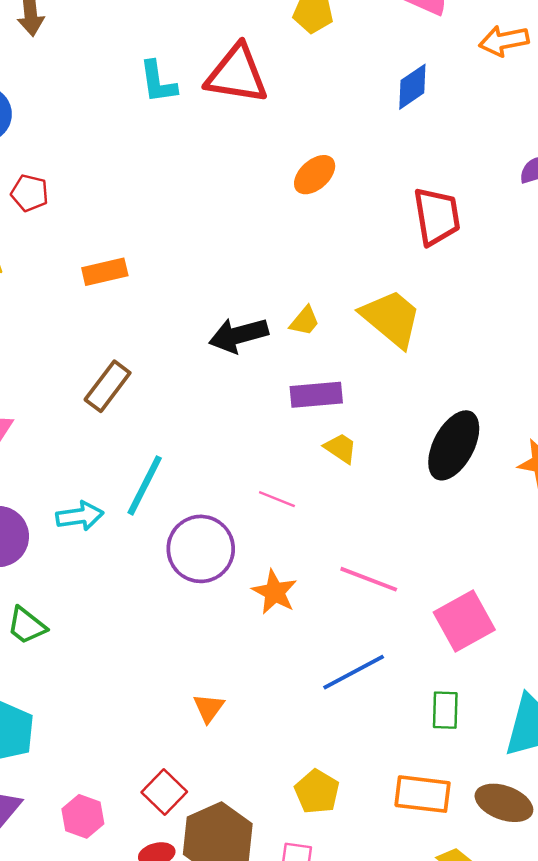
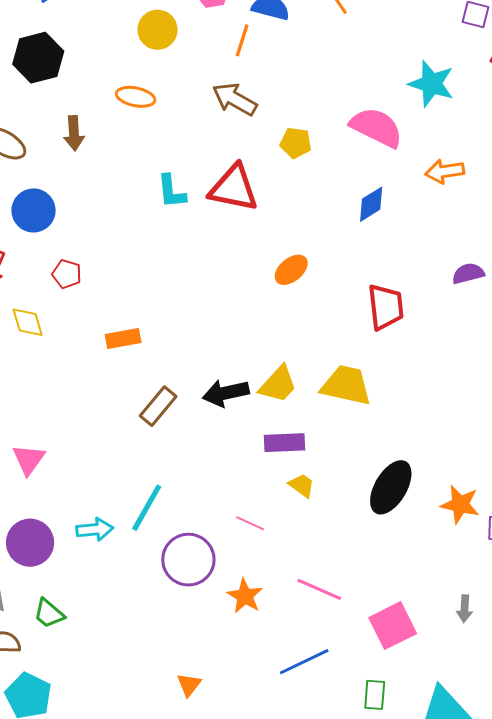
yellow trapezoid: (391, 318) -> (346, 385), turned -30
yellow trapezoid: (305, 321) -> (278, 384), size x1.6
brown rectangle: (108, 386) -> (158, 406), moved

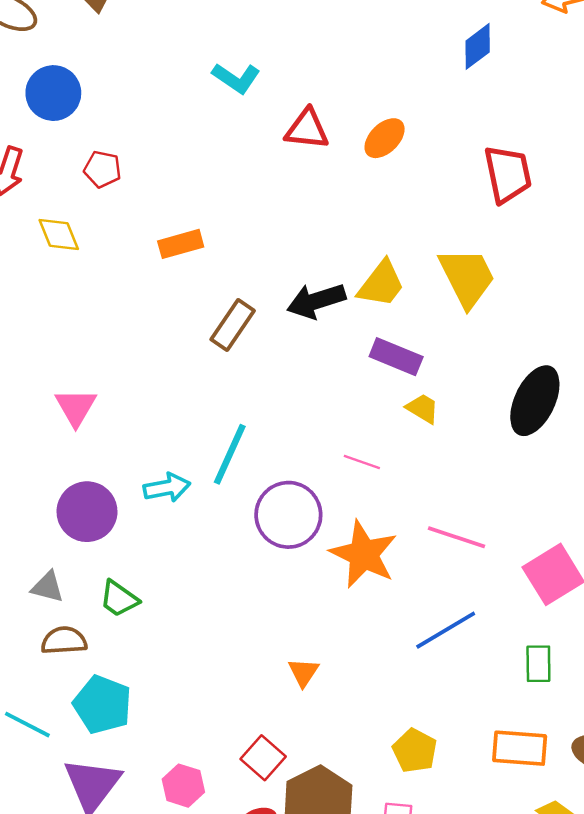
red triangle: (234, 188) -> (307, 129), moved, size x0.7
cyan L-shape: (171, 191) -> (236, 78), moved, turned -45
yellow trapezoid: (346, 385) -> (467, 277), turned 56
purple rectangle: (285, 443) -> (396, 357), turned 30
orange star: (245, 596) -> (364, 554), size x1.5

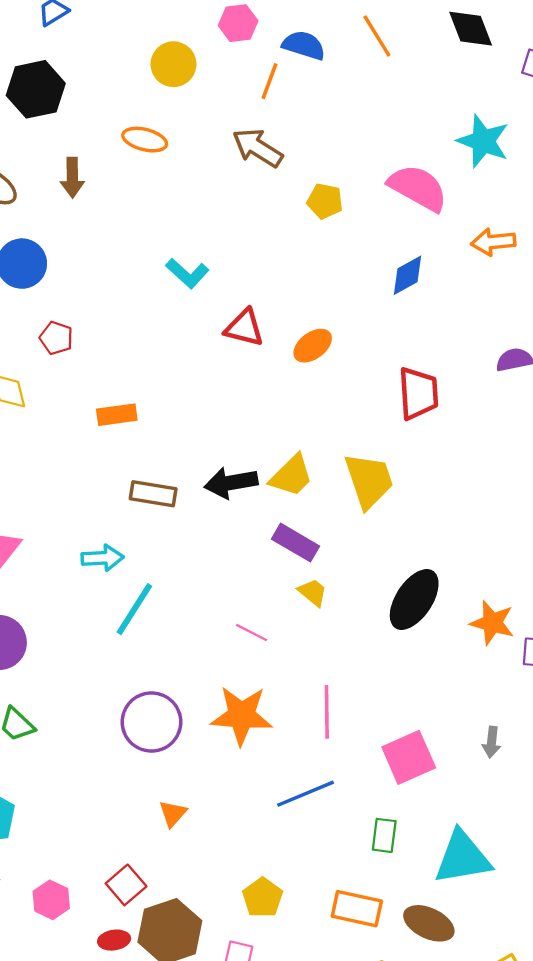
brown rectangle: (233, 325) -> (153, 494), turned 57
cyan arrow: (167, 488) -> (102, 558), moved
purple circle: (288, 515) -> (151, 722), moved
pink line: (457, 537) -> (327, 712), turned 63
orange star: (364, 554) -> (242, 715), turned -30

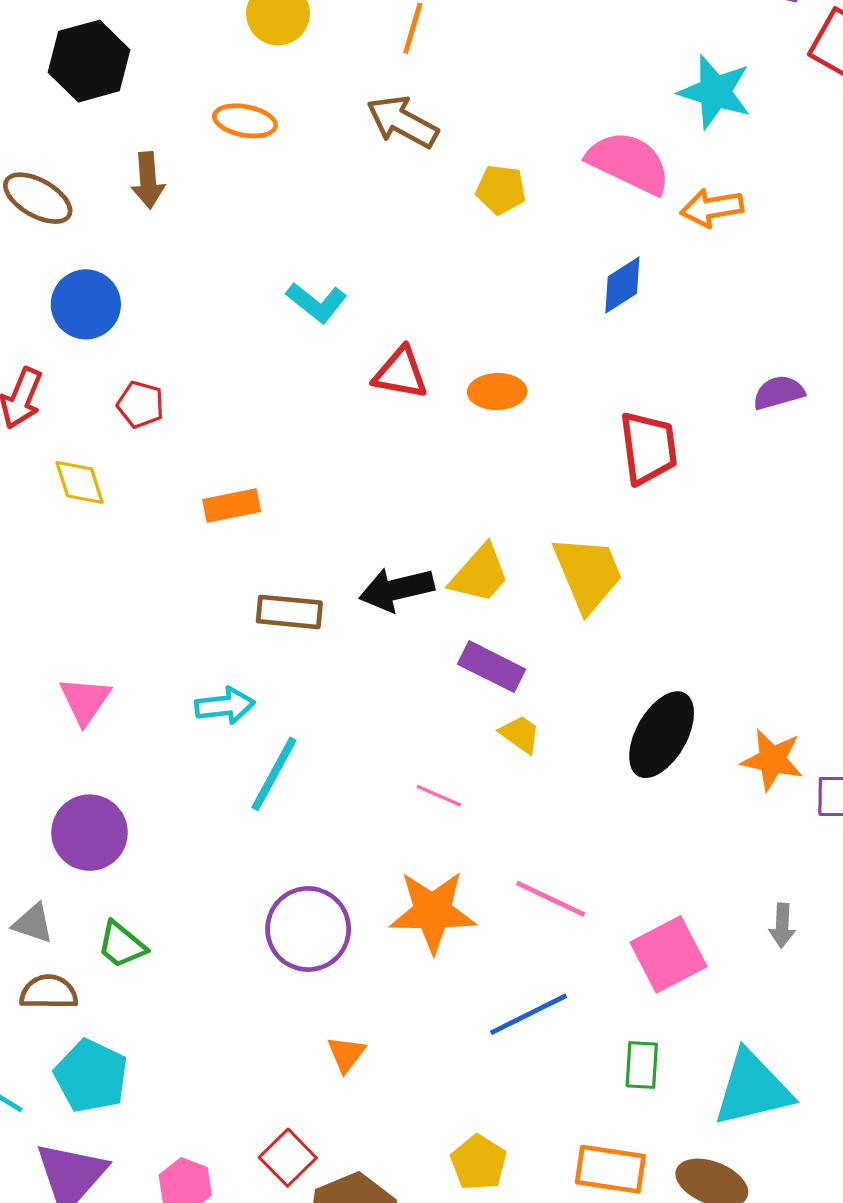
orange arrow: (493, 242) -> (712, 208), moved
orange ellipse: (313, 346) -> (497, 391), turned 39
pink line: (327, 712) -> (551, 899), turned -60

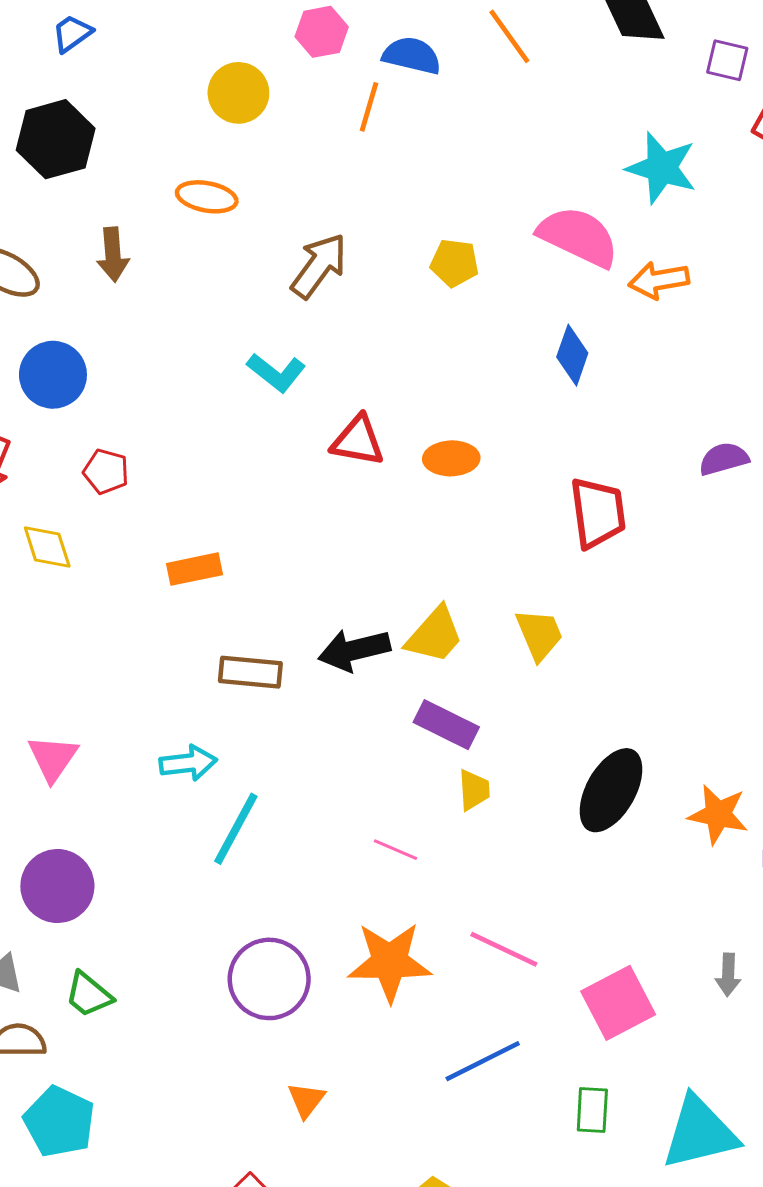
brown arrow: (402, 122) -> (319, 266), moved, turned 98
blue diamond: (622, 285) -> (572, 355), turned -38
yellow trapezoid: (588, 574) -> (539, 635), size x0.7
yellow trapezoid: (520, 734) -> (474, 790), turned 51

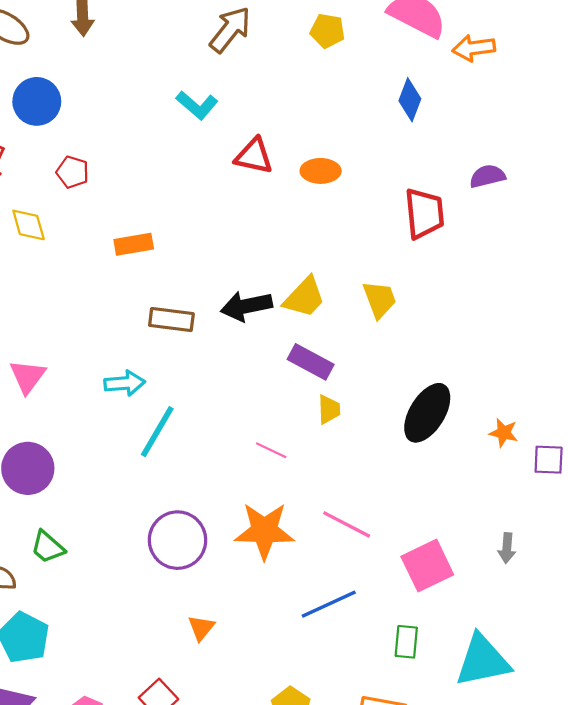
purple semicircle: (724, 459) -> (487, 176), moved
orange star: (718, 814) -> (504, 433), size x0.7

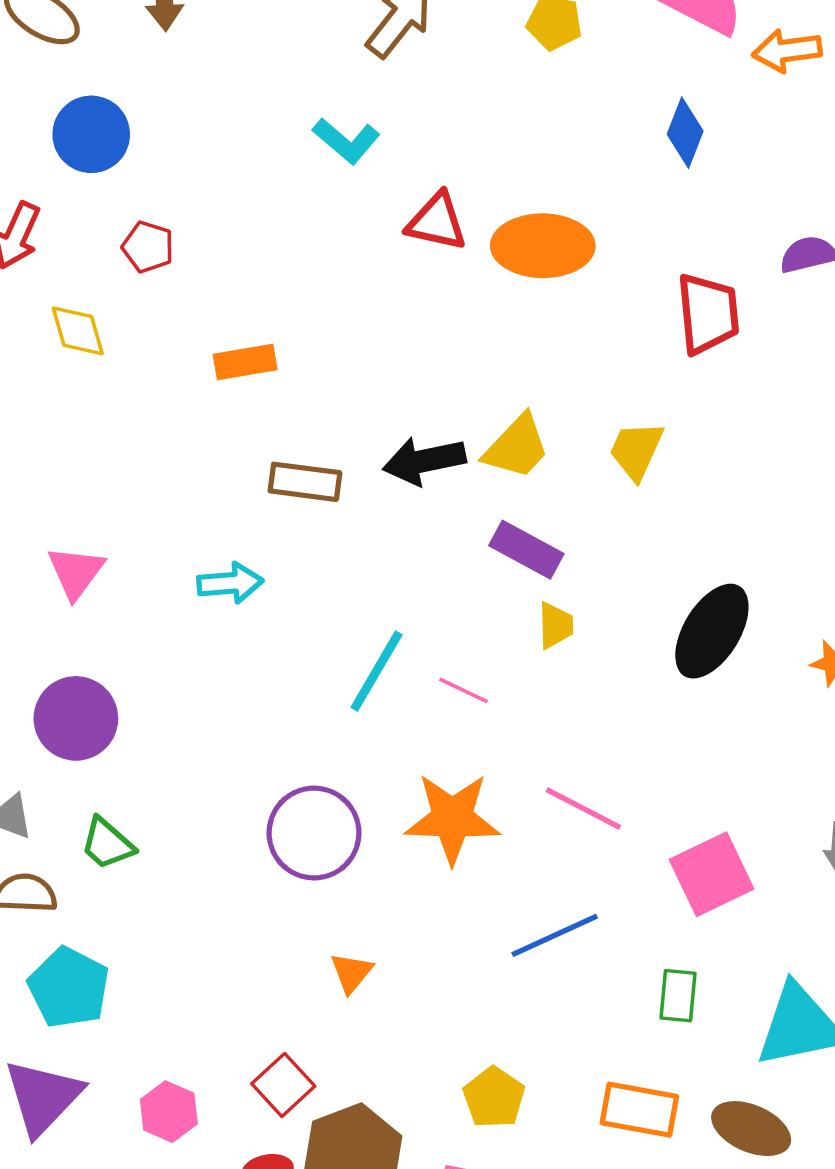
orange ellipse: (321, 171) -> (543, 246), size x1.6
yellow trapezoid: (380, 299) -> (636, 450), turned -135
cyan line: (157, 432) -> (376, 671), moved

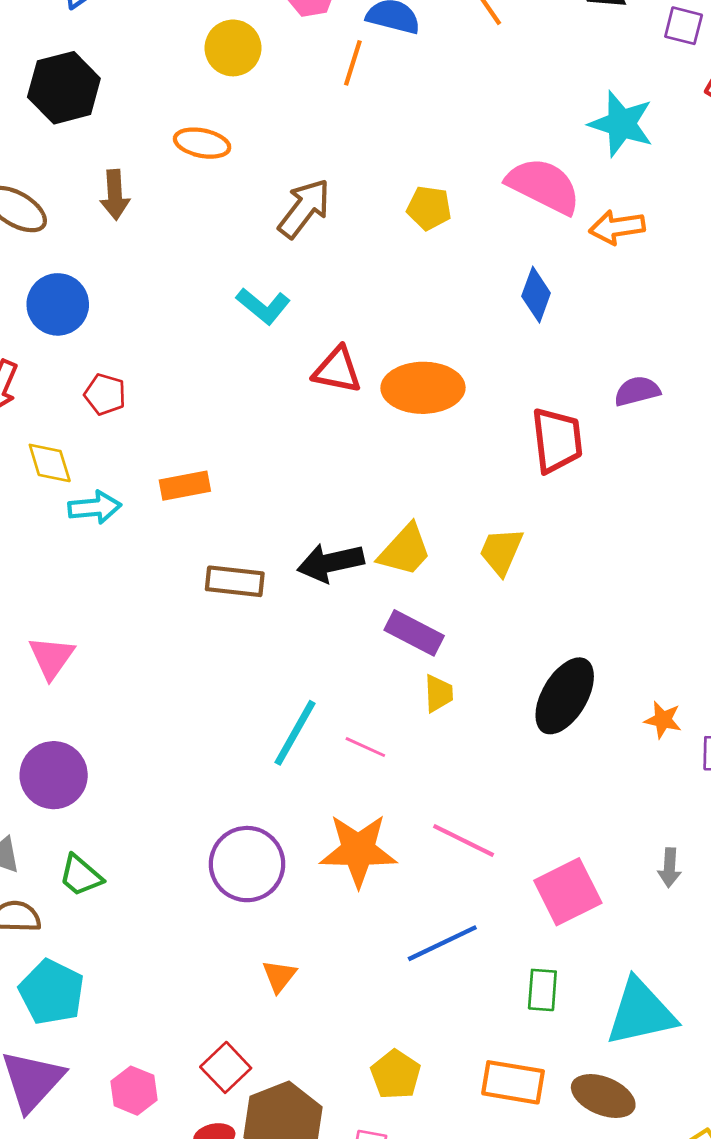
cyan arrow: (230, 583) -> (95, 507), moved

